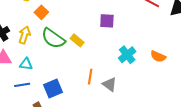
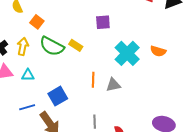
cyan cross: (127, 55) -> (127, 53), size x1.4
gray triangle: (110, 84) -> (113, 85), turned -42
blue line: (22, 85) -> (27, 107), moved

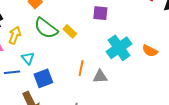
yellow arrow: (23, 46) -> (15, 35), moved
cyan triangle: (28, 75) -> (28, 58), moved, turned 40
blue line: (27, 107) -> (12, 72), moved

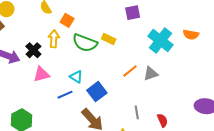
yellow arrow: (15, 35) -> (54, 39), moved
orange line: (81, 68) -> (130, 71), turned 56

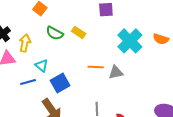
yellow arrow: (54, 39) -> (25, 43), moved
green semicircle: (85, 43) -> (55, 33), size x0.7
orange line: (130, 71) -> (96, 67), turned 35

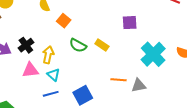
cyan triangle: (42, 66) -> (53, 75), moved

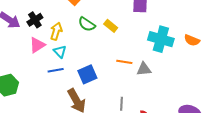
cyan cross: (153, 54) -> (161, 39), turned -35
pink triangle: (30, 70) -> (37, 45), turned -30

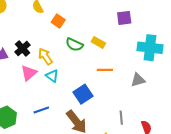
yellow arrow: (56, 31) -> (45, 56), turned -42
orange line: (124, 62) -> (105, 70), moved
blue line: (56, 70) -> (41, 110), moved

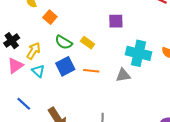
yellow arrow: (45, 56) -> (33, 51), turned 60
gray triangle: (138, 80) -> (123, 75), moved
blue square: (83, 94) -> (65, 66), moved
blue line: (41, 110) -> (24, 104), turned 56

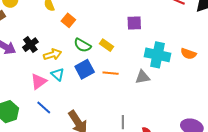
yellow arrow: (33, 51) -> (52, 54), turned 42
pink triangle: (15, 66) -> (39, 82), moved

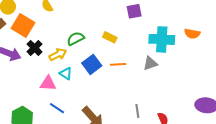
orange square: (68, 20) -> (23, 25), moved, size x1.6
green semicircle: (82, 45) -> (76, 39), moved, turned 132
pink triangle: (39, 82) -> (48, 83), turned 48

